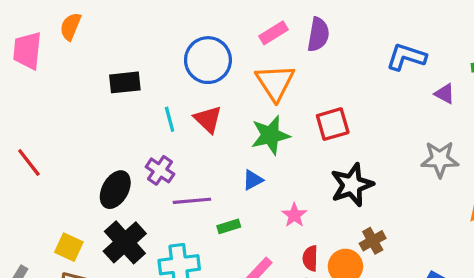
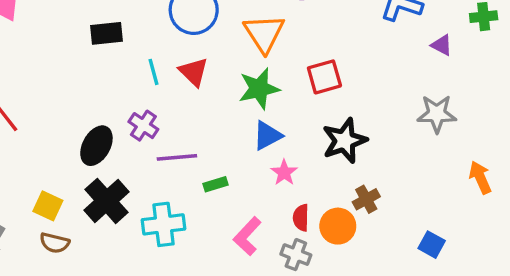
blue triangle: (253, 180) -> (267, 136), moved, size x1.4

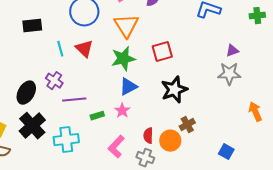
purple triangle: (442, 45) -> (232, 51), moved, turned -48
pink star: (284, 172) -> (122, 111), moved

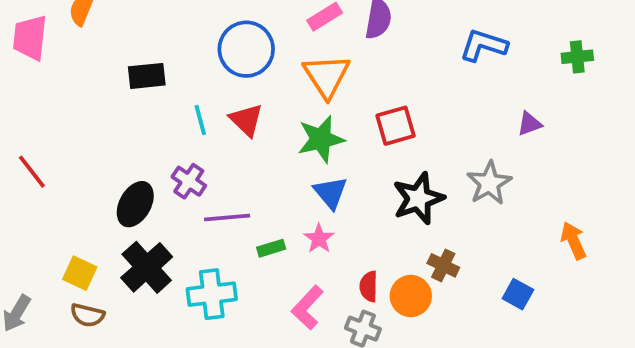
gray star: (229, 74) -> (489, 183), moved, turned -30
blue triangle: (128, 87) -> (330, 193), turned -42
brown cross: (187, 125) -> (443, 265), turned -35
blue square: (226, 152) -> (518, 294), moved

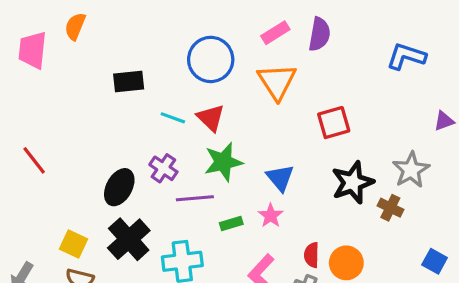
cyan line: (200, 120) -> (173, 118), turned -55
green star: (321, 139) -> (223, 162), moved
brown cross: (443, 265) -> (390, 208), moved

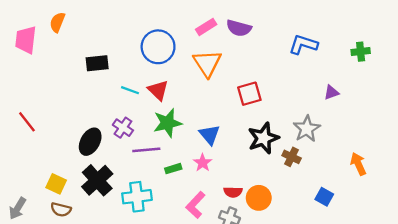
purple semicircle: (319, 34) -> (239, 28), turned 95
red semicircle: (312, 255) -> (233, 192), turned -90

